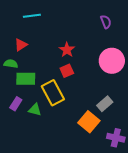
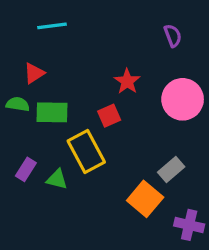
red star: (67, 50) -> (127, 81), moved
green rectangle: (26, 79) -> (52, 112), moved

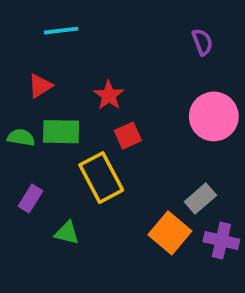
red star: (127, 81) -> (109, 95), moved
green semicircle: (18, 104) -> (21, 137), moved
green triangle: (57, 179) -> (67, 233), moved
purple cross: (189, 225) -> (221, 241), moved

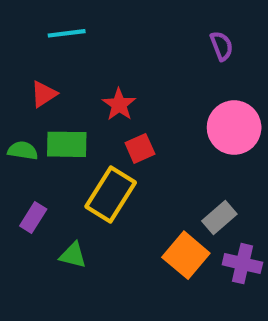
yellow rectangle: (101, 178) -> (111, 195), turned 60

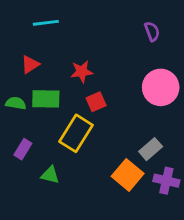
red star: (119, 105) -> (82, 72), turned 30

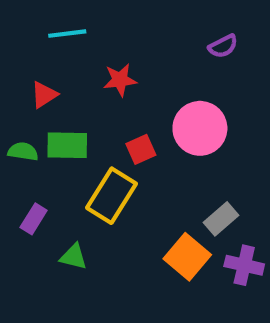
purple semicircle: (152, 31) -> (223, 46), turned 84
red star: (82, 72) -> (120, 80), moved
pink circle: (161, 87) -> (200, 128), moved

